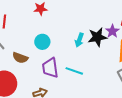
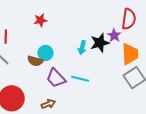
brown semicircle: (20, 58) -> (35, 61), moved
purple trapezoid: (50, 68) -> (56, 78), turned -30

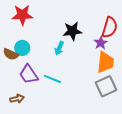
red star: (40, 20) -> (22, 15), size x1.5
purple star: (114, 35) -> (101, 43), moved
black star: (100, 43) -> (72, 31), moved

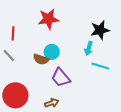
cyan line: (52, 79) -> (100, 66), moved

